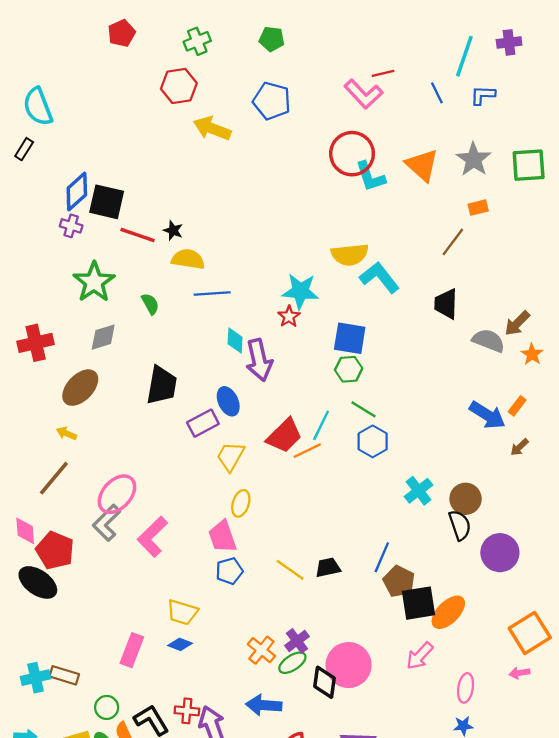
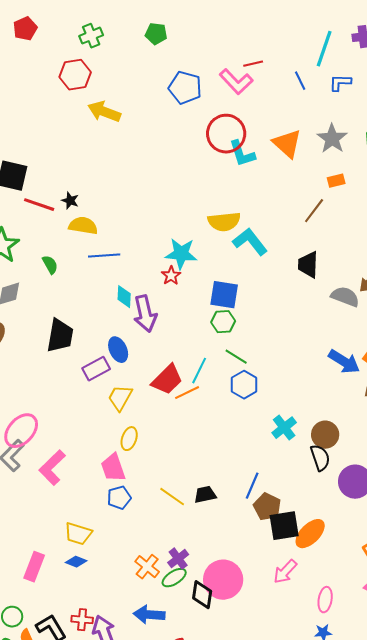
blue pentagon: (272, 101) -> (185, 88), moved

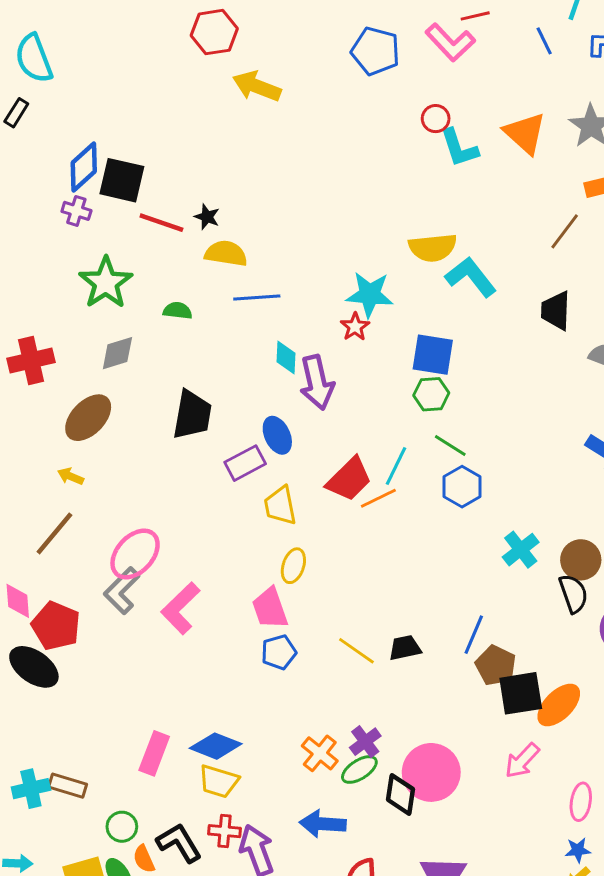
red circle: (226, 134) -> (436, 119), size x0.5
green semicircle: (50, 265) -> (178, 311), turned -54
yellow trapezoid: (120, 398) -> (280, 506), turned -40
yellow trapezoid: (78, 534) -> (219, 781), moved
blue diamond: (76, 562) -> (216, 746), size x1.6

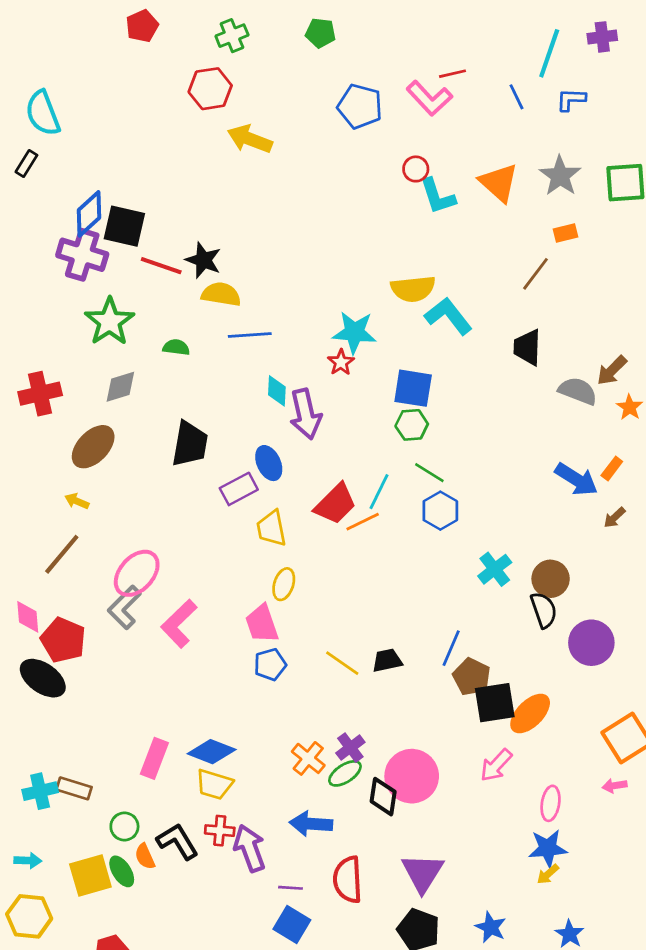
purple cross: (76, 211) -> (82, 255), size x1.8
black star: (207, 217) -> (203, 260), size x1.5
blue star: (578, 850) -> (548, 848), size x1.6

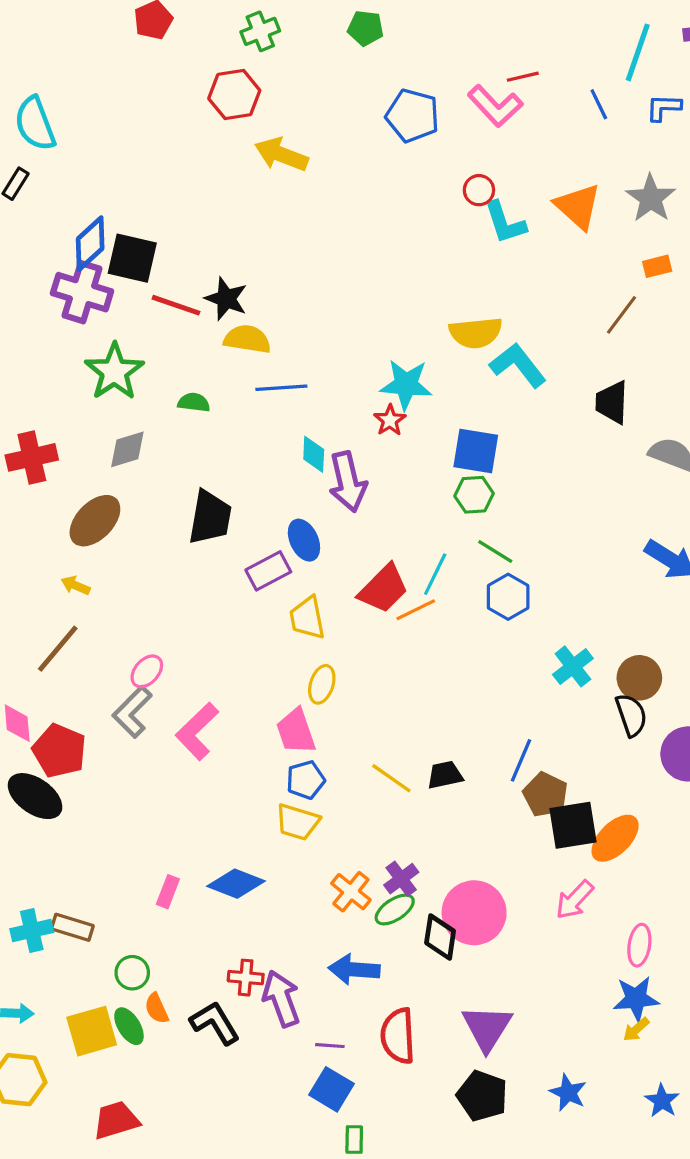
pink ellipse: (137, 573) -> (147, 671), size x0.6
pink rectangle: (154, 758) -> (168, 892), size x0.7
yellow trapezoid: (214, 784) -> (297, 822), moved
black L-shape: (178, 841) -> (215, 1023), moved

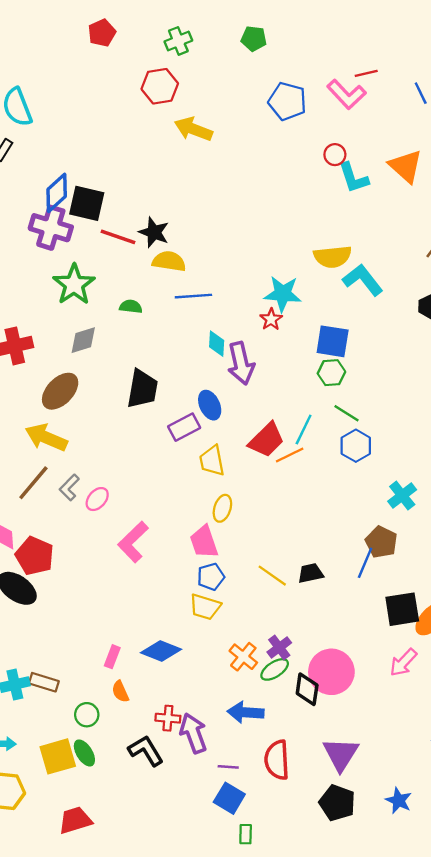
yellow arrow: (76, 585) -> (46, 438), size x2.0
gray L-shape: (132, 712) -> (69, 487), moved, size x0.7
brown pentagon: (545, 794) -> (381, 542), moved
orange semicircle: (157, 1008) -> (120, 692), moved

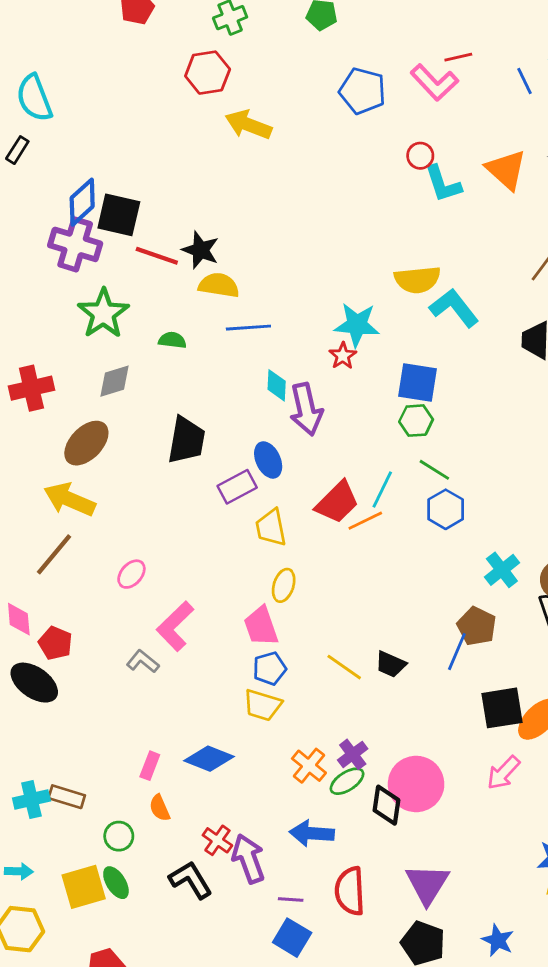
gray L-shape: (69, 487) -> (143, 661), moved, turned 84
red pentagon: (35, 556) -> (55, 643), size x0.7
black trapezoid: (311, 573) -> (391, 664), turned -144
red cross: (168, 718) -> (217, 840), turned 30

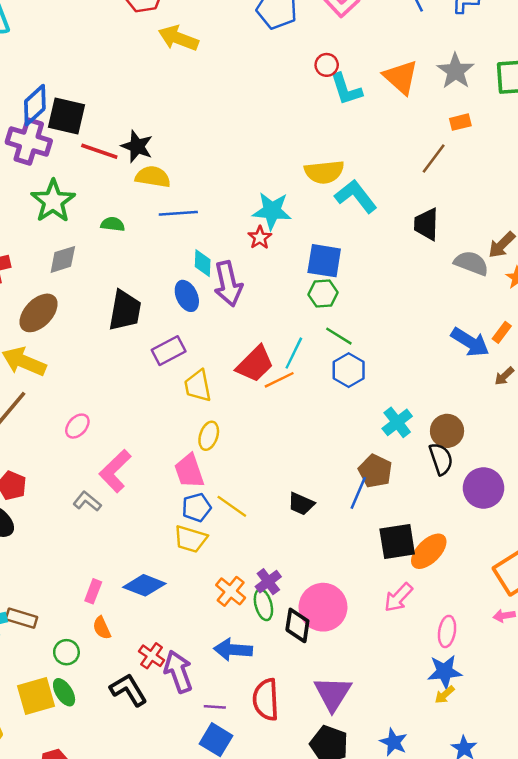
blue ellipse: (268, 460) -> (187, 296), moved
yellow line: (344, 667) -> (232, 506), moved
green ellipse: (347, 781) -> (263, 605), turned -72

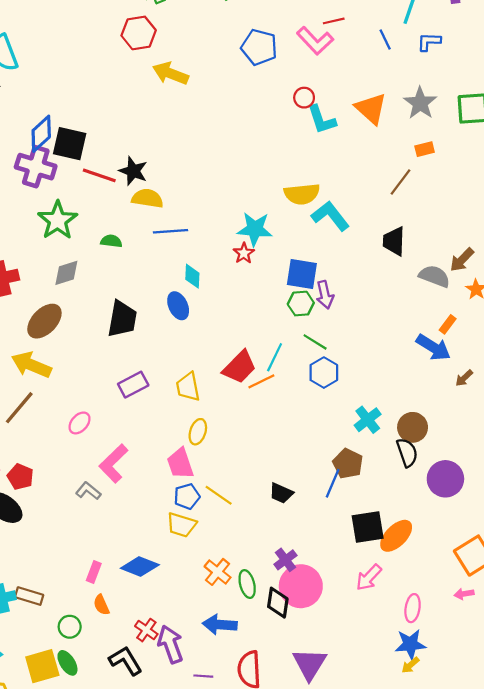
purple arrow: (228, 284) -> (325, 295), moved, size x0.7
orange rectangle: (502, 332) -> (448, 324), moved
purple rectangle: (169, 351) -> (133, 385), moved
purple cross: (268, 582) -> (285, 560), moved

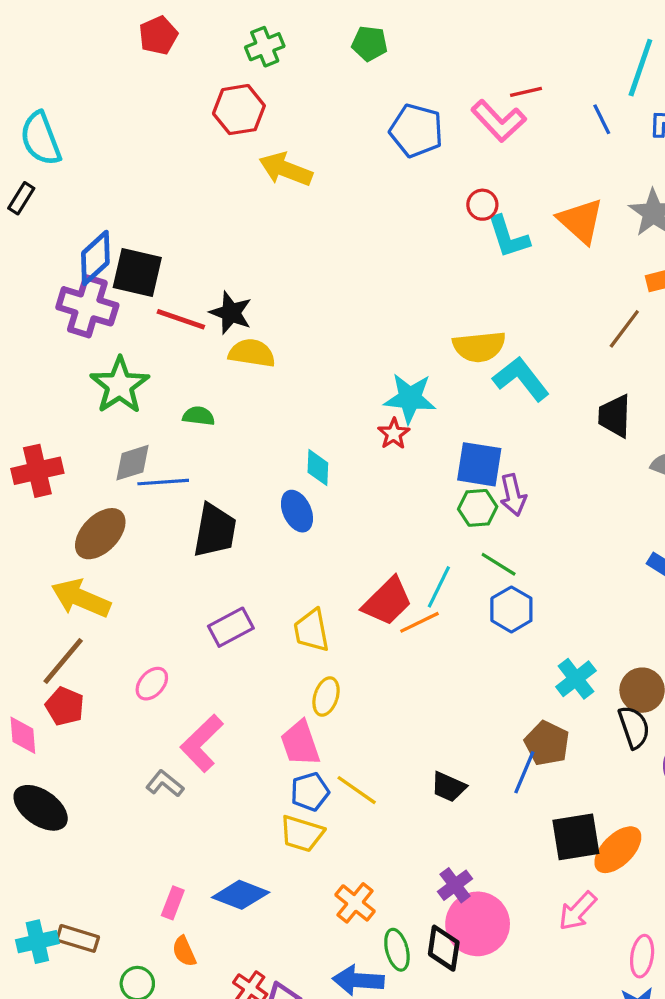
blue line: (170, 231) -> (163, 482), moved
red pentagon: (20, 477) -> (65, 706), moved
green ellipse: (247, 584) -> (397, 950), moved

